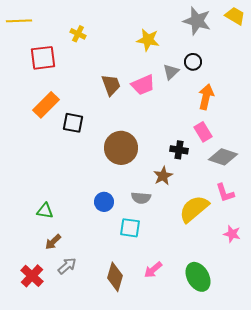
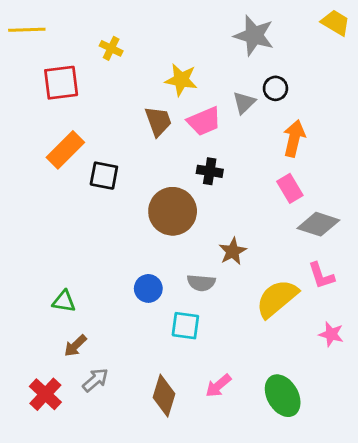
gray star: (197, 21) -> (254, 35), moved
yellow star: (148, 40) -> (181, 80), moved
black cross: (179, 150) -> (210, 171), moved

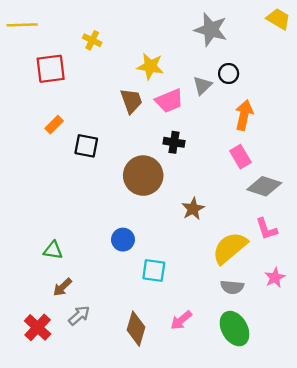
orange rectangle: (65, 150) -> (54, 125), size x0.6
gray semicircle: (201, 283) -> (232, 287), moved
pink star: (331, 334) -> (275, 278), turned 30

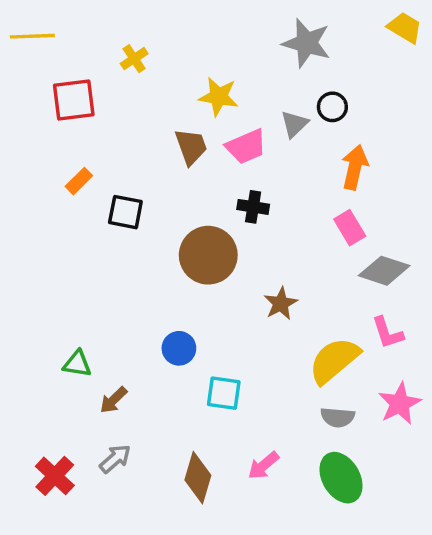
yellow cross: (92, 40) -> (134, 59), turned 30
pink star: (275, 278) -> (400, 403), size x1.4
brown arrow: (62, 287) -> (113, 400), moved

